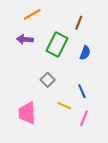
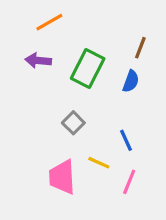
brown line: (79, 23) -> (140, 48), moved
pink trapezoid: (27, 113) -> (62, 177), moved

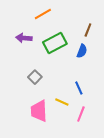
orange line: (49, 22) -> (43, 14), moved
green rectangle: (88, 68) -> (55, 43), turned 35
gray square: (73, 123) -> (35, 77), moved

